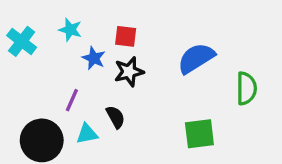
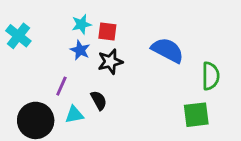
cyan star: (70, 30) -> (82, 24), moved, turned -30
blue semicircle: (196, 58) -> (168, 50), turned 60
green square: (199, 134) -> (196, 115), moved

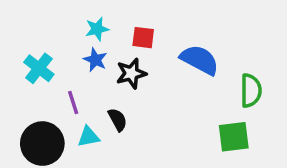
red square: (107, 32) -> (143, 38), moved
cyan cross: (18, 36) -> (39, 68), moved
purple line: (61, 86) -> (73, 102), turned -42

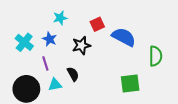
red square: (143, 38) -> (97, 24), moved, turned -32
blue star: (95, 60) -> (50, 39), moved
green square: (234, 137) -> (130, 84), moved

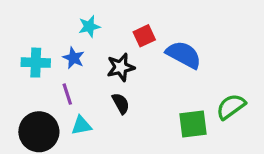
cyan cross: (24, 42) -> (36, 63), turned -36
green semicircle: (156, 56) -> (231, 107), moved, turned -126
black semicircle: (73, 74) -> (121, 103), moved

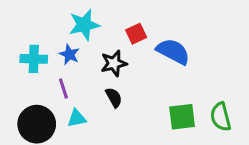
cyan star: (89, 26) -> (84, 25), size x1.5
green semicircle: (231, 107) -> (221, 117), moved, turned -68

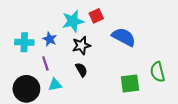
cyan star: (84, 25) -> (73, 21), moved
red square: (136, 34) -> (96, 16), moved
green semicircle: (221, 117) -> (158, 72), moved

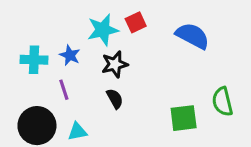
blue semicircle: (124, 37) -> (193, 36), moved
cyan triangle: (55, 85) -> (77, 132), moved

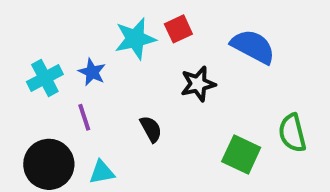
cyan cross: (34, 60) -> (45, 78), turned -30
black star: (115, 64) -> (198, 84), moved
green square: (184, 118) -> (241, 155), turned 32

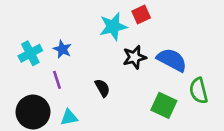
red square: (178, 29) -> (141, 15), moved
cyan star: (135, 39) -> (113, 27), moved
blue semicircle: (253, 47) -> (172, 60), moved

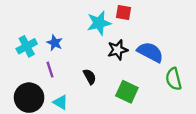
red square: (141, 15) -> (123, 12), turned 35
green square: (164, 105) -> (127, 92), moved
cyan triangle: (69, 117) -> (60, 102), turned 42

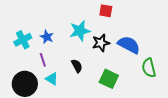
cyan star: (99, 23) -> (80, 31), moved
cyan triangle: (60, 102) -> (52, 79), moved

